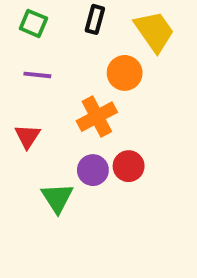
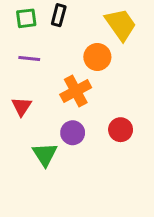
black rectangle: (95, 19) -> (59, 15), moved
green square: (33, 23) -> (26, 18), turned -30
red circle: (129, 166) -> (121, 130), moved

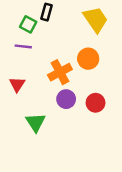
green square: (26, 18) -> (28, 24), moved, turned 35
orange circle: (97, 57) -> (88, 59), moved
purple circle: (73, 133) -> (66, 99), moved

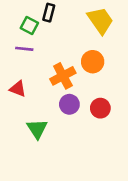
red triangle: (17, 84) -> (18, 89), turned -42

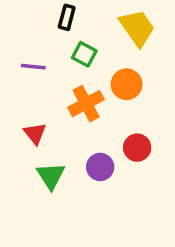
green square: (29, 26) -> (84, 54), moved
red triangle: (18, 89) -> (35, 134), moved, turned 30
purple circle: (69, 104) -> (100, 167), moved

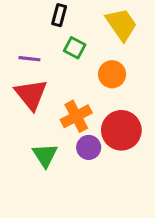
orange cross: (86, 104) -> (76, 116), moved
red triangle: (35, 134) -> (31, 94), moved, size x1.6
red circle: (137, 148) -> (121, 130), size x1.6

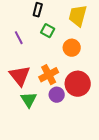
yellow trapezoid: (121, 24) -> (78, 16), turned -130
purple line: (29, 59) -> (19, 38), turned 56
red triangle: (31, 94) -> (20, 76), moved

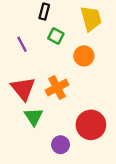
yellow trapezoid: (78, 16) -> (91, 19), turned 150
red circle: (78, 84) -> (91, 125), moved
purple circle: (57, 95) -> (61, 145), moved

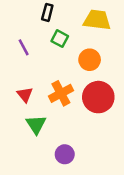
yellow trapezoid: (91, 19) -> (97, 20), turned -68
red triangle: (23, 89) -> (25, 95), size x0.6
red circle: (91, 125) -> (98, 97), moved

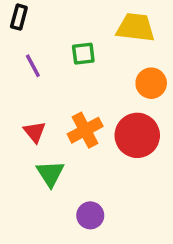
black rectangle: (47, 12) -> (19, 17), moved
green square: (60, 39) -> (83, 54), turned -35
orange circle: (90, 60) -> (151, 83), moved

